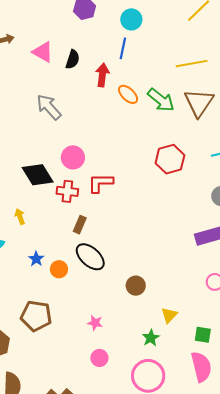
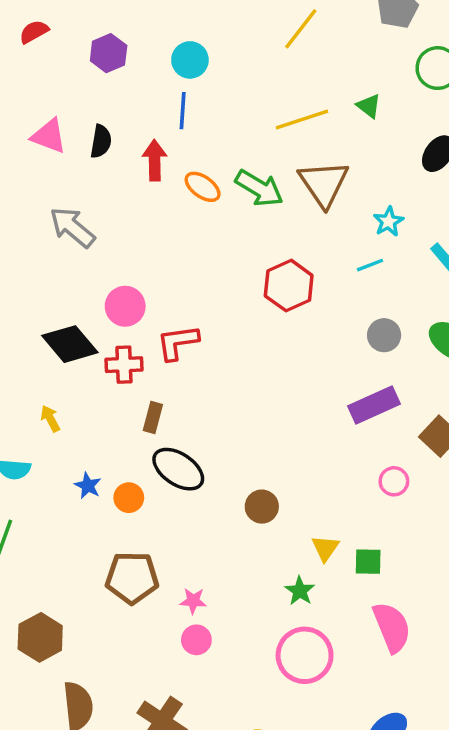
brown pentagon: (36, 316) -> (132, 578), moved
pink star: (95, 323) -> (193, 601), moved
green square: (203, 335) -> (368, 562), moved
pink circle: (99, 358) -> (196, 640), moved

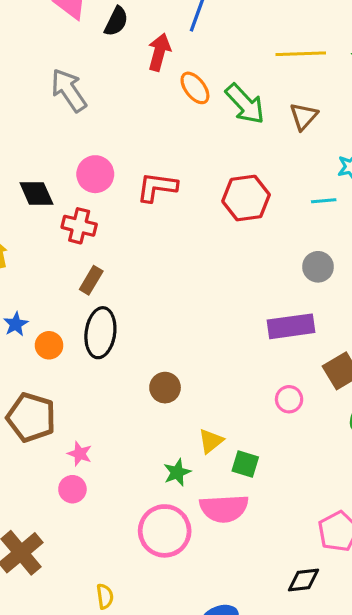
brown triangle: (324, 184) -> (304, 116), size x0.6
red L-shape: (178, 342) -> (157, 187), moved
black diamond: (70, 344) -> (36, 194), size x0.7
black ellipse: (178, 469) -> (100, 333), turned 48
pink semicircle: (392, 627) -> (224, 508), moved, turned 93

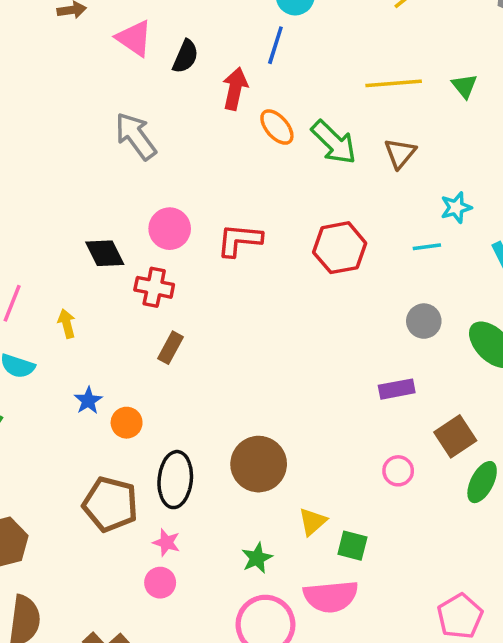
purple rectangle: (291, 326) -> (397, 389), size x0.7
black ellipse: (100, 333) -> (175, 480), moved
brown circle: (165, 388) -> (259, 464), size x1.6
green star: (177, 472) -> (257, 558), moved

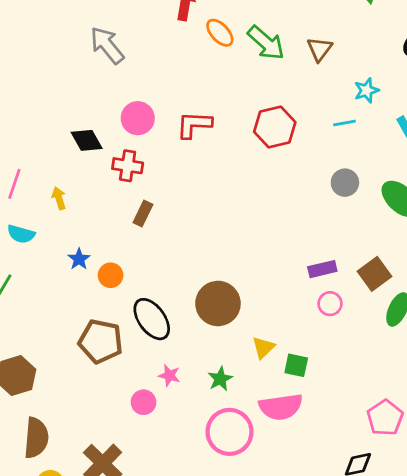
purple rectangle: (397, 389) -> (322, 269), moved
black ellipse: (175, 480) -> (152, 319), turned -39
pink star: (166, 543) -> (169, 376), moved

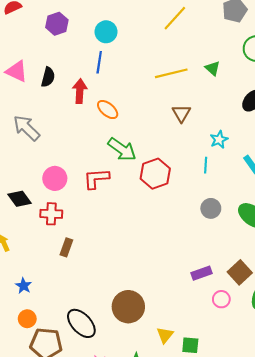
green arrow: (266, 43) -> (122, 149), moved
cyan line: (345, 123) -> (206, 165), turned -70
orange circle: (111, 275) -> (27, 319), moved
pink circle: (330, 304) -> (221, 299), moved

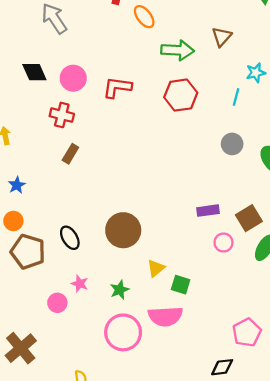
green arrow: (122, 149) -> (178, 50), moved, turned -44
black diamond: (19, 199) -> (34, 72), moved
black ellipse: (81, 323) -> (70, 238), size x0.7

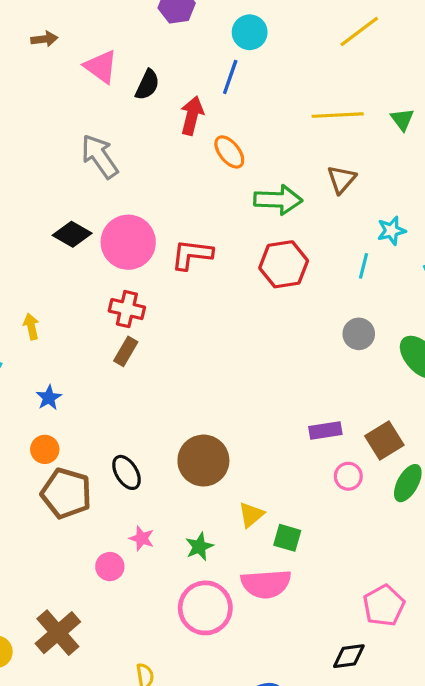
black diamond: (34, 72) -> (72, 234), turned -35
pink circle: (73, 78) -> (128, 242), size x1.4
red cross: (62, 115) -> (127, 309), moved

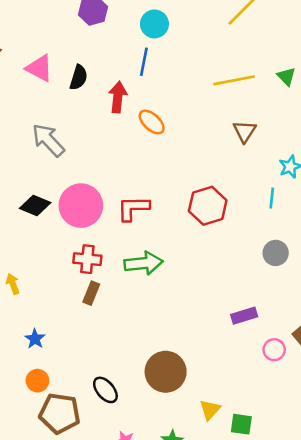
green arrow: (278, 200) -> (144, 263), moved
purple rectangle: (325, 430) -> (244, 316), moved
pink circle: (348, 476) -> (274, 350), moved

